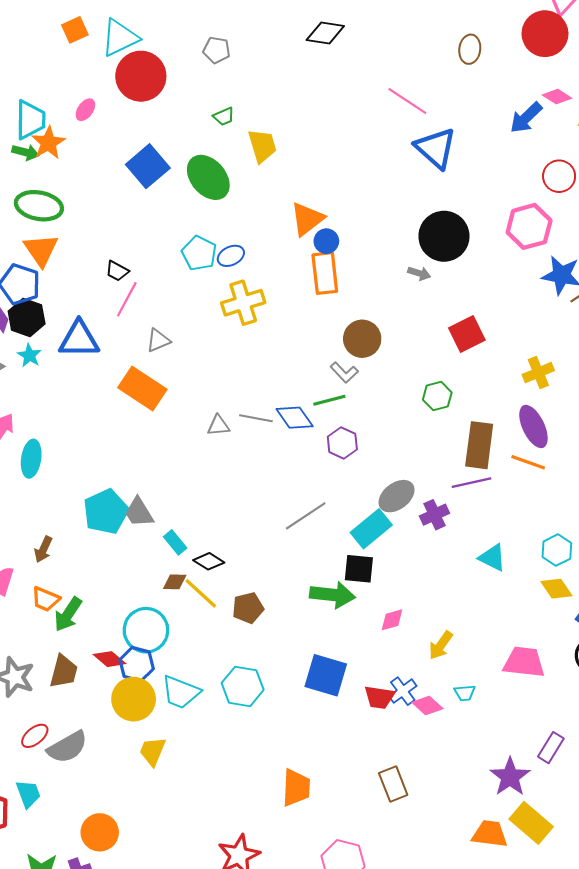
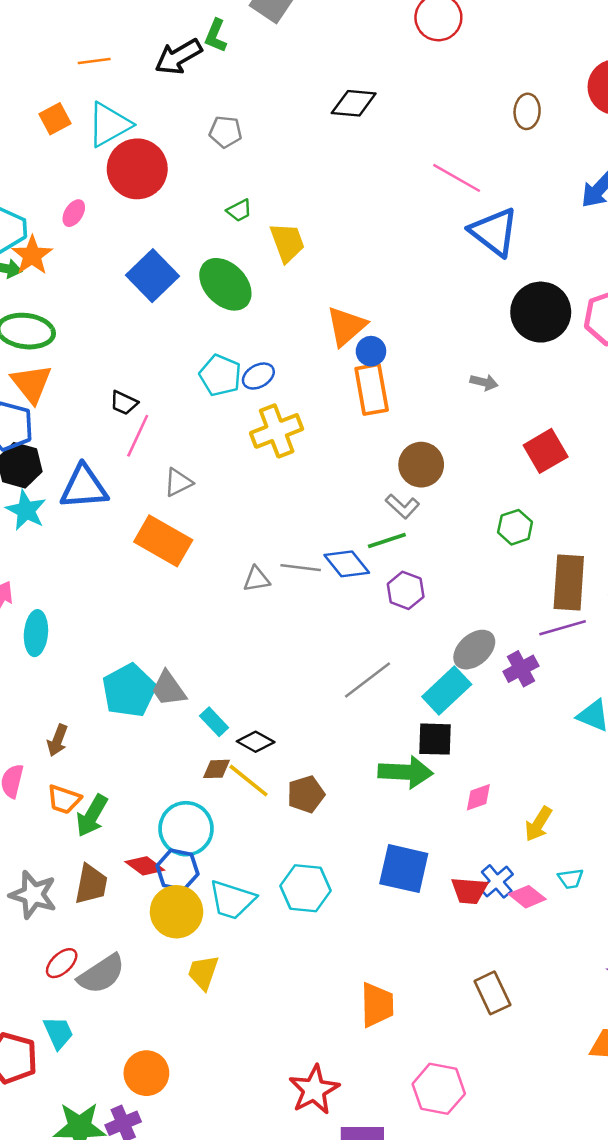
black circle: (444, 236) -> (541, 312), moved
cyan star: (29, 355) -> (26, 510), size x1.4

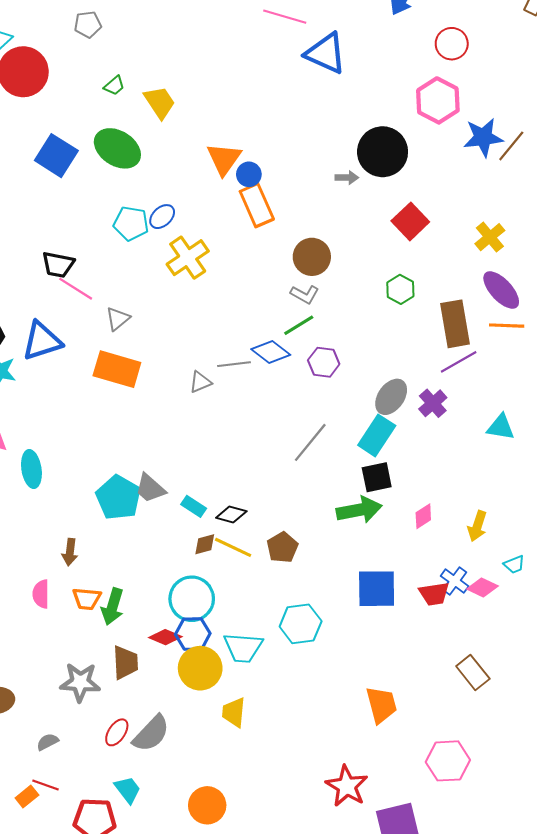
black circle: (541, 312) -> (383, 152), moved
black trapezoid: (124, 403) -> (58, 265), size x1.4
pink line: (138, 436) -> (76, 289), turned -69

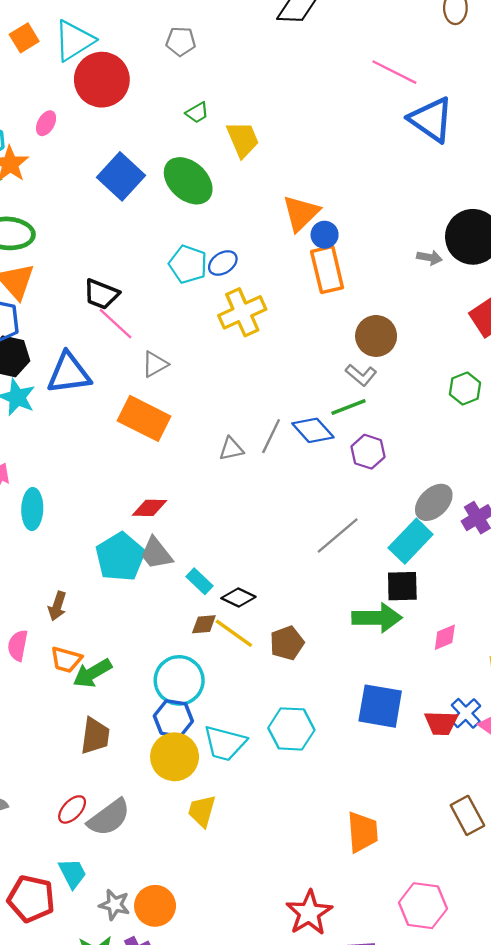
gray line: (234, 364) -> (271, 436), turned -68
green arrow: (113, 607) -> (92, 673), turned 33
red diamond: (165, 637) -> (149, 508), moved, turned -32
gray star: (80, 682) -> (114, 905), moved, size x0.7

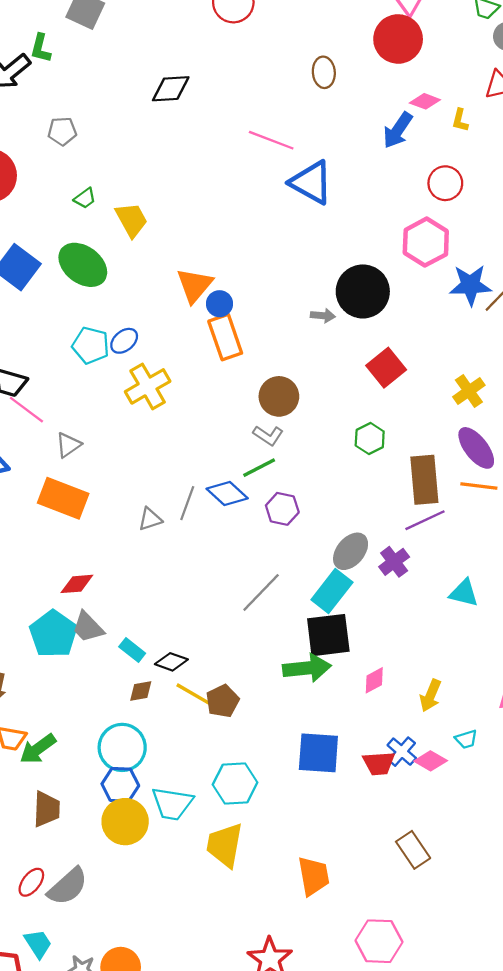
black square: (402, 586) -> (328, 635), size x1.4
yellow line: (234, 633) -> (195, 695), moved
yellow trapezoid: (202, 811) -> (225, 845), moved, size x1.4

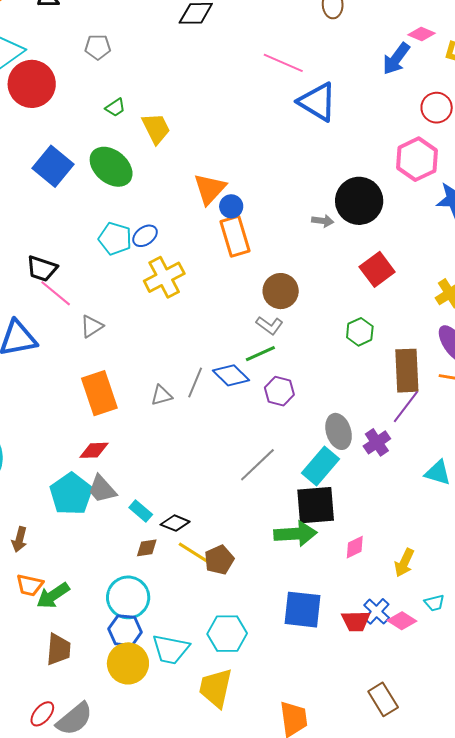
orange rectangle: (63, 498) -> (99, 393), moved, turned 48
purple line: (425, 520) -> (406, 407), turned -30
gray ellipse: (351, 551) -> (339, 431), turned -60

